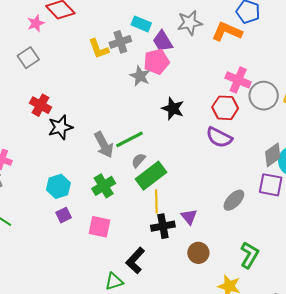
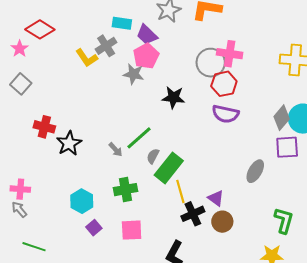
gray circle: (264, 96) -> (211, 63), moved
gray arrow: (104, 145) -> (116, 150), size x0.6
green cross: (104, 186) -> (126, 190), turned 35
brown circle: (198, 253) -> (222, 222), moved

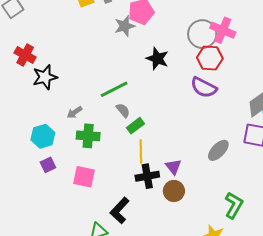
gray star: (134, 74) -> (125, 26), turned 30
gray arrow: (116, 150) -> (74, 112), moved, turned 84
gray semicircle: (153, 156) -> (123, 110), turned 98
green rectangle: (169, 168) -> (135, 126), size x0.6

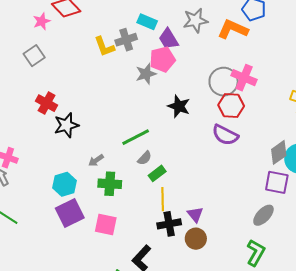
gray semicircle: (123, 110) -> (145, 158), turned 84
gray ellipse: (218, 150) -> (263, 215), moved
purple square: (48, 165) -> (70, 213), size x1.8

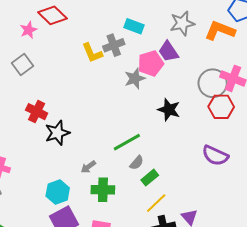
purple trapezoid: (168, 39) -> (168, 51), moved
purple semicircle: (225, 135) -> (215, 156), moved
yellow line: (163, 199) -> (156, 203), turned 50

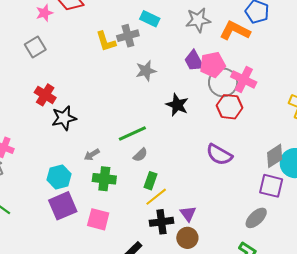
purple trapezoid: (168, 51) -> (194, 61), moved
pink pentagon: (151, 63) -> (213, 65), moved
green rectangle: (150, 178) -> (151, 181), moved, turned -36

